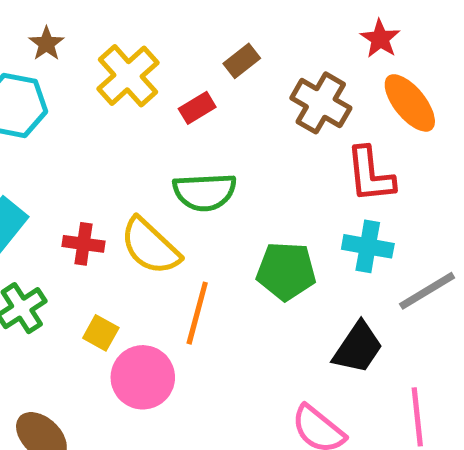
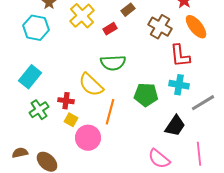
red cross: (83, 244) -> (66, 101), moved

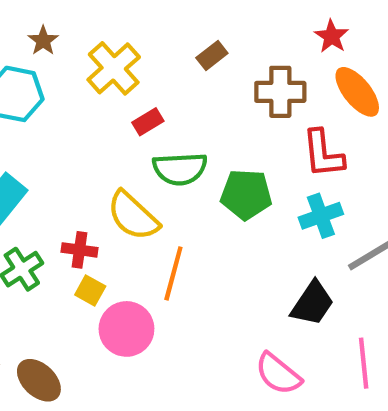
brown cross: (160, 27) -> (280, 92), turned -30
red rectangle: (110, 29) -> (148, 122), moved
cyan cross: (179, 85) -> (321, 216), turned -30
green pentagon: (146, 95) -> (246, 194), moved

